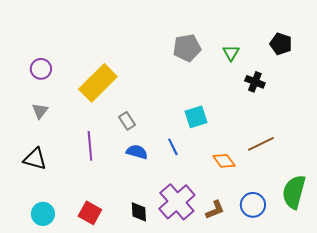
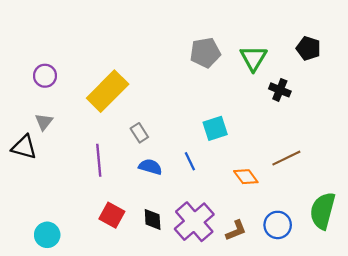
green triangle: (231, 53) -> (253, 58), size x1.5
black triangle: (35, 159) -> (24, 147), moved
black diamond: (139, 212) -> (153, 219), moved
red square: (90, 213) -> (112, 215), moved

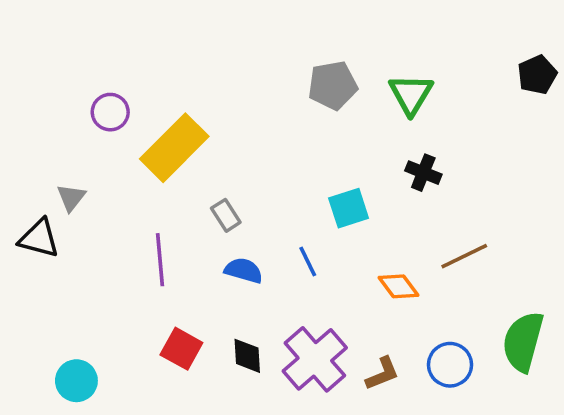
black pentagon: (308, 48) -> (537, 75), moved, turned 30
purple circle: (45, 76) -> (110, 112), moved
black cross: (280, 90) -> (423, 173), moved

